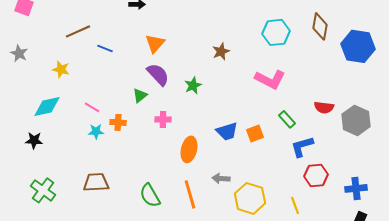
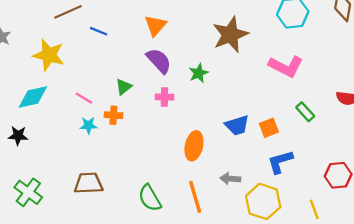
brown star: (221, 51) -> (230, 35), size x1.8
yellow star: (61, 69) -> (49, 55), size x1.6
green triangle: (140, 95) -> (124, 87), moved
pink cross: (163, 119) -> (164, 97), moved
blue L-shape: (302, 146) -> (280, 162), moved

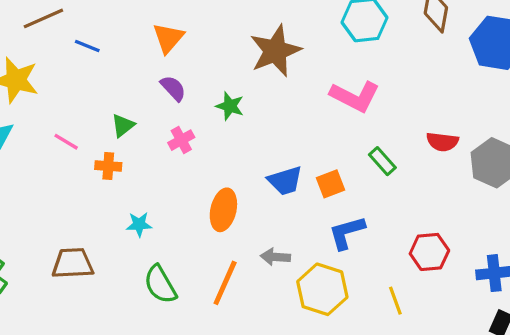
purple semicircle: (159, 61) -> (173, 88), size x0.7
green star: (199, 73) -> (230, 106), turned -30
pink cross: (164, 97) -> (181, 140), turned -30
cyan star: (88, 125) -> (139, 224), moved
orange line: (195, 197) -> (225, 283), turned 40

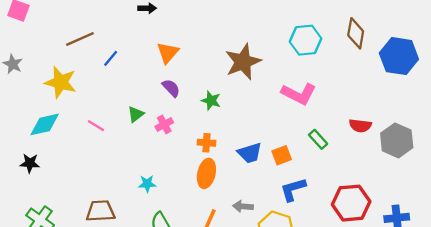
blue line: (87, 46) -> (111, 58), turned -72
pink cross: (181, 140) -> (164, 124), moved
orange cross: (108, 166) -> (206, 143), moved
red hexagon: (429, 252) -> (351, 203), size x1.4

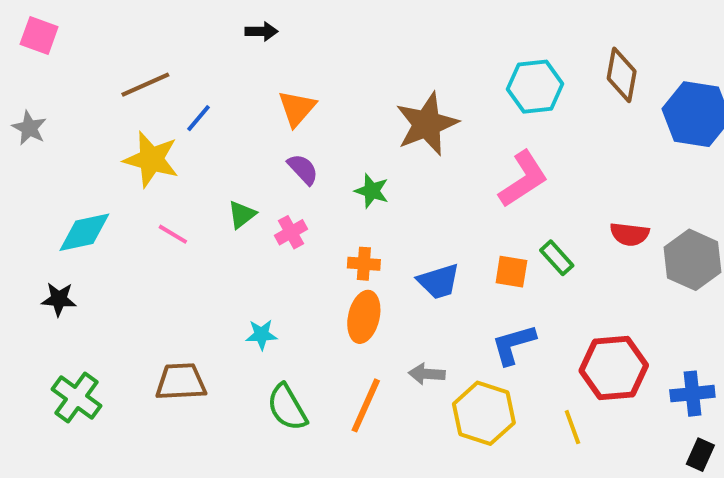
yellow star: (61, 82) -> (151, 159), moved
pink L-shape: (299, 94) -> (523, 179), turned -60
orange square: (282, 155) -> (511, 272), moved, turned 30

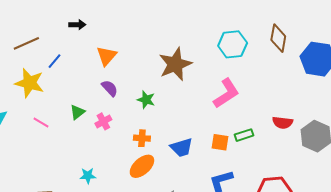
black arrow: (261, 31) -> (77, 25), moved
green rectangle: (557, 258) -> (244, 135), turned -66
orange ellipse: (364, 317) -> (142, 166), turned 35

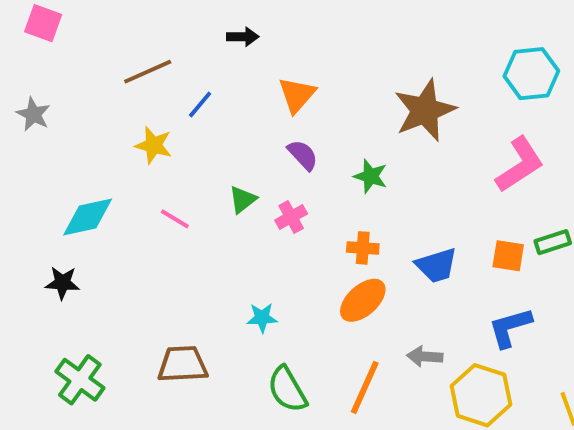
yellow star: (29, 83) -> (154, 145), size x0.7

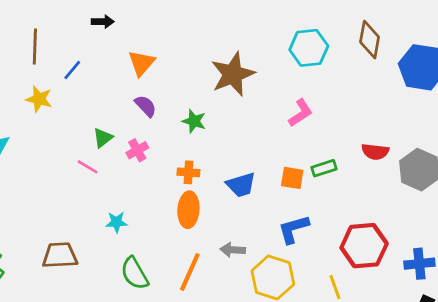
brown line: (148, 72) -> (35, 47), turned -64
pink L-shape: (520, 165) -> (300, 113), size x0.7
pink line: (175, 219) -> (88, 167), moved
orange ellipse: (363, 300) -> (188, 210), turned -44

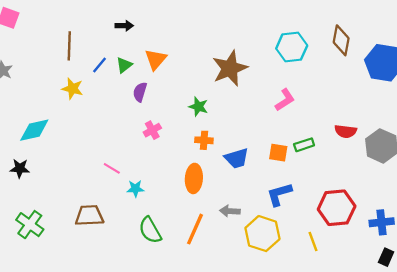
purple semicircle: (146, 106) -> (140, 92), moved, turned -120
green triangle: (103, 138) -> (124, 65), moved
pink line: (88, 167) -> (112, 168), moved
orange cross: (188, 172) -> (204, 140), moved

